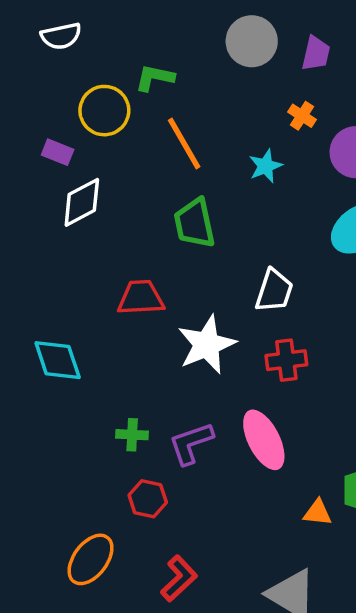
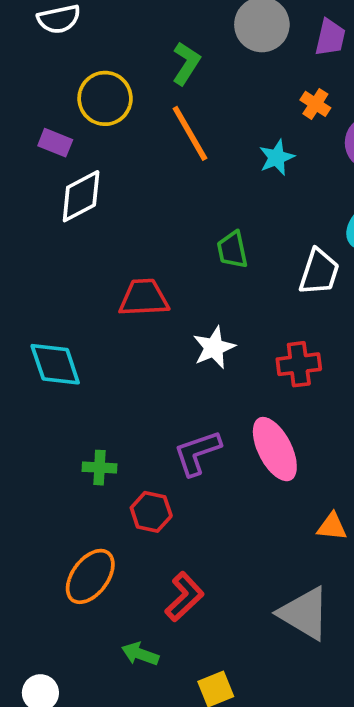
green L-shape: (155, 78) -> (186, 63), moved, turned 111
green trapezoid: (194, 223) -> (232, 250), moved, size x0.7
white trapezoid: (274, 291) -> (319, 272), moved
white star: (207, 345) -> (214, 348), size x0.7
green cross: (132, 435) -> (99, 468), moved

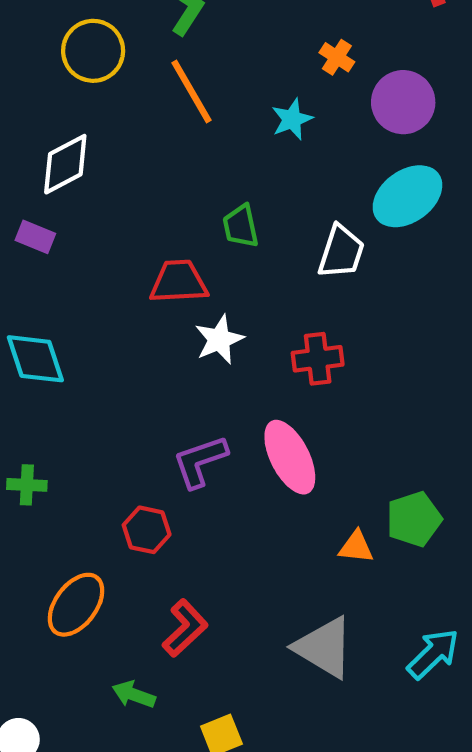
purple rectangle: (55, 143) -> (35, 237), moved
red trapezoid: (144, 298) -> (179, 282), moved
green cross: (99, 468) -> (27, 485), moved

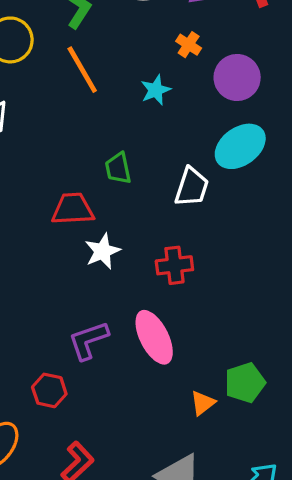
orange triangle: (356, 547) -> (203, 403), turned -44

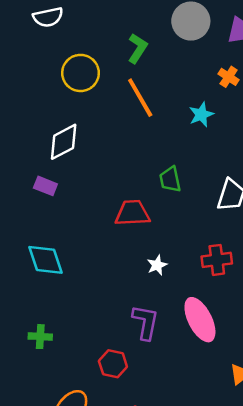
white star: (102, 251) -> (157, 265), moved, size x0.7
purple L-shape: (88, 340) -> (145, 322), turned 120

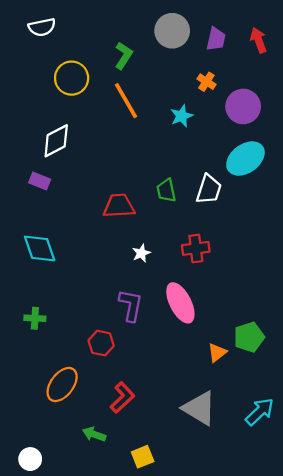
green trapezoid: (170, 179) -> (166, 190), moved

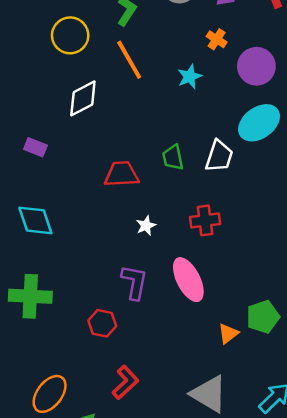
white diamond: (56, 141) -> (83, 98), moved
green cross: (35, 318) -> (30, 296), size x1.8
orange ellipse: (62, 385) -> (50, 394), moved

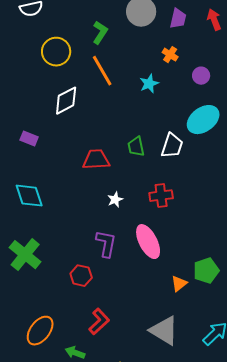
purple circle: (256, 66) -> (201, 76), size x0.6
green cross: (30, 296) -> (25, 255), turned 36

